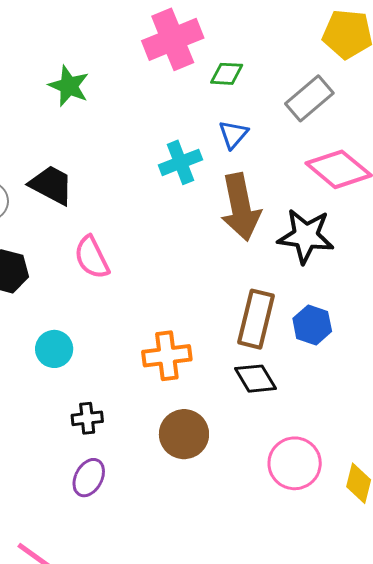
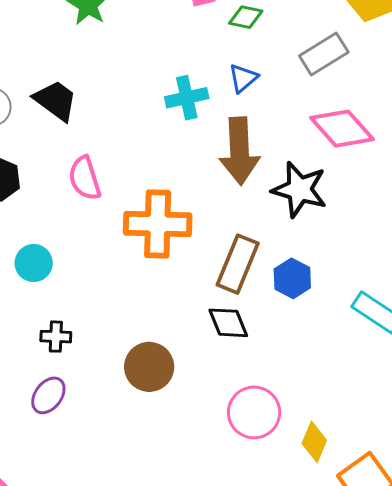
orange cross: (167, 356) -> (158, 224), moved, size x1.4

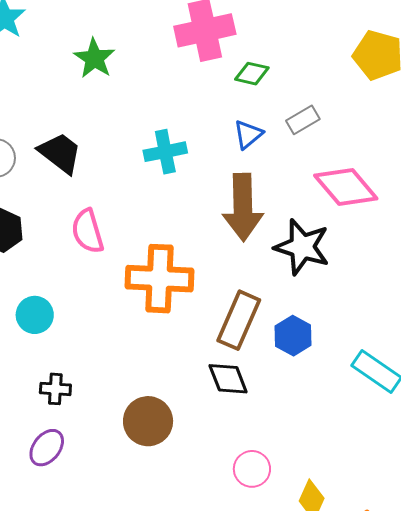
gray rectangle: (324, 54) -> (303, 120), moved, size x0.7
cyan cross: (187, 98) -> (165, 152), moved
pink circle: (254, 412) -> (252, 469), size x0.7

